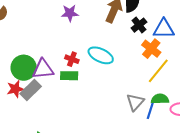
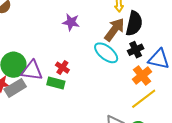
cyan ellipse: (101, 55) -> (106, 53), moved

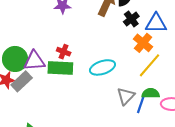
cyan ellipse: (106, 53) -> (102, 67), moved, turned -45
green rectangle: (56, 83) -> (60, 68), size x1.4

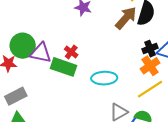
black cross: (131, 19) -> (150, 49), moved
gray rectangle: (22, 81) -> (16, 96), moved

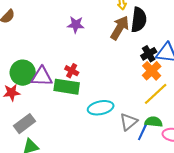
cyan ellipse: (104, 78) -> (101, 108), moved

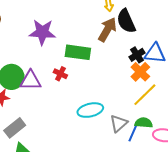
black semicircle: (139, 20) -> (126, 21), turned 150
purple star: (76, 25) -> (42, 32), moved, size x1.5
green rectangle: (67, 87) -> (78, 52), moved

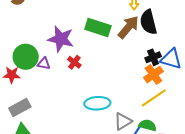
purple star: (42, 32) -> (61, 39), moved
green rectangle: (78, 52) -> (98, 27), moved
purple triangle: (31, 80) -> (44, 64), size x0.6

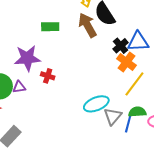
green rectangle: (98, 27) -> (50, 27), moved, size x0.7
brown arrow: (128, 27) -> (87, 25), turned -50
cyan ellipse: (97, 103) -> (96, 104), moved

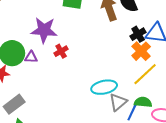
red cross: (48, 76) -> (61, 51), turned 32

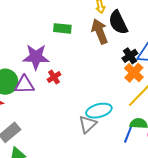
purple triangle: (31, 57) -> (24, 85), size x1.5
gray triangle: (118, 102) -> (88, 124), moved

